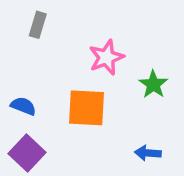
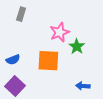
green star: (153, 84) -> (77, 46), moved
blue semicircle: (23, 106) -> (13, 60), turned 136

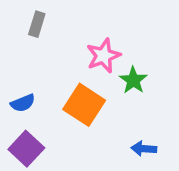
orange square: (48, 61) -> (84, 105), turned 30

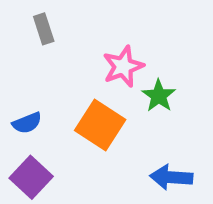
gray rectangle: (37, 24) -> (44, 29), turned -35
blue arrow: (144, 149) -> (171, 177), size x1.4

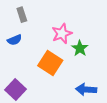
blue semicircle: (27, 123) -> (14, 40), moved

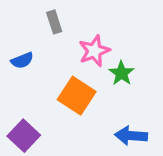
gray rectangle: (22, 15) -> (54, 22), moved

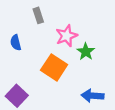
blue semicircle: (22, 60) -> (16, 43), turned 98

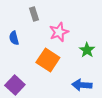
green star: (86, 52) -> (87, 50), moved

